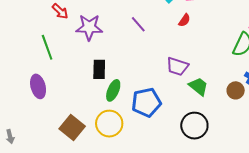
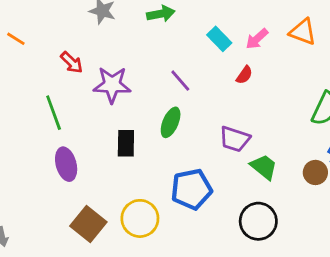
purple ellipse: (38, 86) -> (66, 164), moved
green ellipse: (113, 90) -> (171, 122), moved

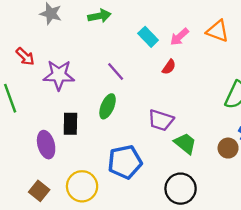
purple ellipse: (66, 164) -> (46, 145), moved
brown square: (88, 224) -> (39, 191), size x0.7

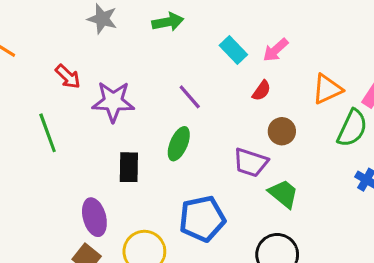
orange triangle: (218, 31) -> (327, 89), moved, turned -45
purple ellipse: (46, 145) -> (94, 217), moved
brown circle: (228, 148) -> (282, 131), moved

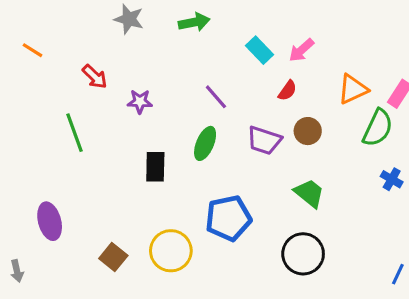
purple star: (113, 102) -> (140, 101), size x0.6
purple trapezoid: (251, 162) -> (264, 140), moved
purple ellipse: (94, 217) -> (50, 221), moved

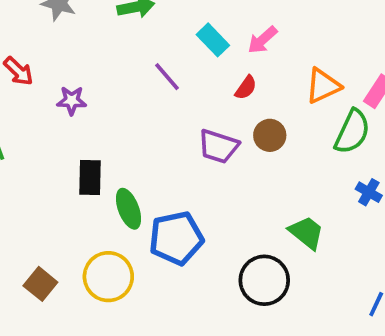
purple line: (216, 97) -> (167, 77), moved
green ellipse: (205, 143) -> (128, 209), moved, turned -44
green trapezoid: (309, 193) -> (306, 233), moved

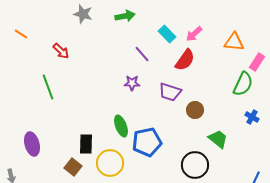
orange triangle: (323, 86) -> (234, 42), moved, turned 30
red semicircle: (246, 88) -> (185, 60), size x1.6
purple star: (72, 100) -> (132, 83), moved
brown circle: (270, 135) -> (195, 110), moved
black rectangle: (90, 178) -> (86, 144), moved

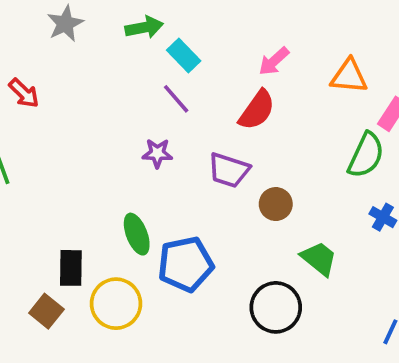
gray star: (83, 14) -> (65, 24), turned 30
cyan rectangle: (167, 34) -> (184, 56), moved

